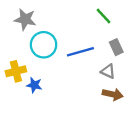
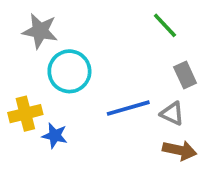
blue line: (80, 52) -> (128, 108), moved

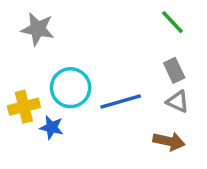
green line: (165, 25) -> (172, 22), moved
cyan circle: (69, 71) -> (71, 88), moved
gray triangle: (172, 114) -> (178, 101), moved

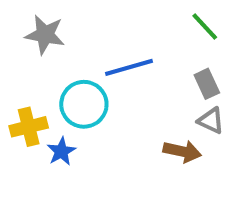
blue line: (121, 101) -> (129, 67), moved
blue star: (52, 127) -> (61, 151), turned 30
brown arrow: (169, 141) -> (182, 151), moved

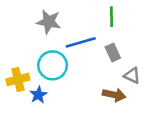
green line: (205, 26) -> (111, 17), moved, turned 42
gray star: (45, 35) -> (49, 22), moved
gray rectangle: (207, 84) -> (113, 53), moved

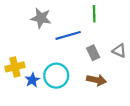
gray rectangle: (113, 53) -> (93, 53), moved
cyan circle: (53, 65) -> (56, 76), moved
gray triangle: (132, 76) -> (119, 51), moved

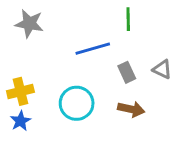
gray star: (41, 18) -> (29, 24), moved
blue star: (32, 80) -> (20, 121), moved

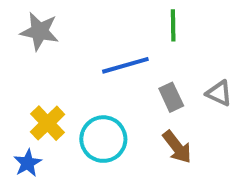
yellow cross: (20, 91) -> (48, 123), moved, turned -30
brown arrow: (131, 109) -> (177, 147), turned 40

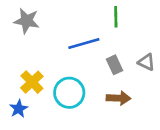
brown arrow: (177, 147) -> (118, 98), turned -50

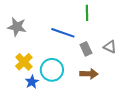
gray star: (27, 21) -> (17, 27), moved
blue line: (84, 43) -> (63, 33), turned 35
blue star: (19, 109) -> (32, 82), moved

